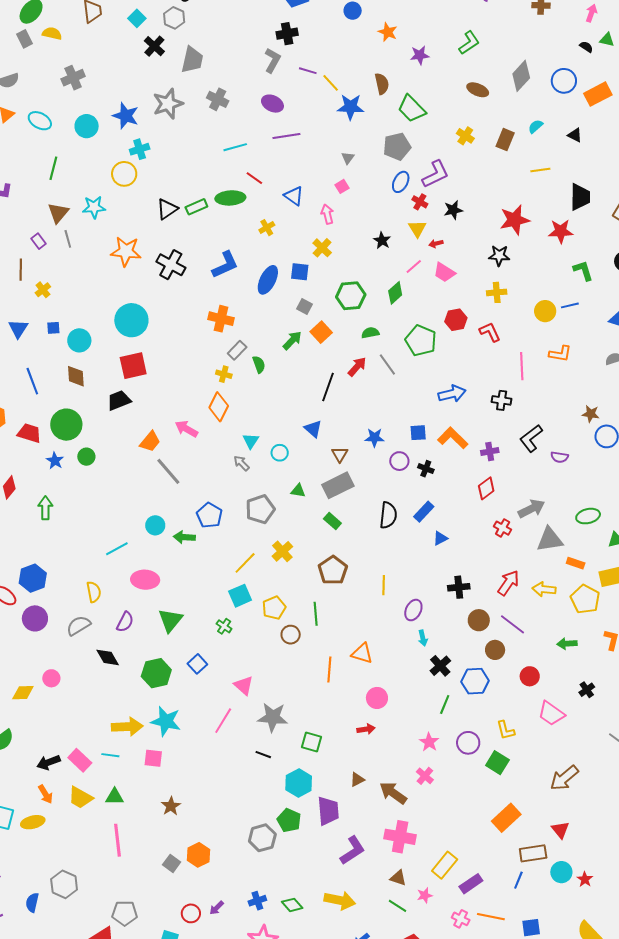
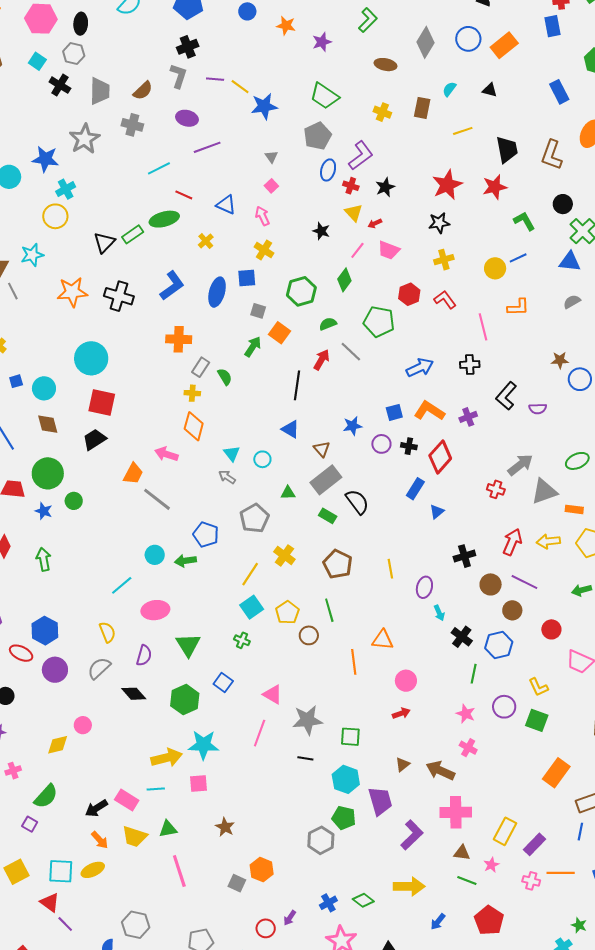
brown semicircle: (382, 84) -> (143, 91), moved, turned 70
red square: (133, 366) -> (102, 402), turned 36
red diamond: (486, 488) -> (440, 457), moved, size x1.4
black semicircle: (388, 515) -> (357, 502), moved, turned -32

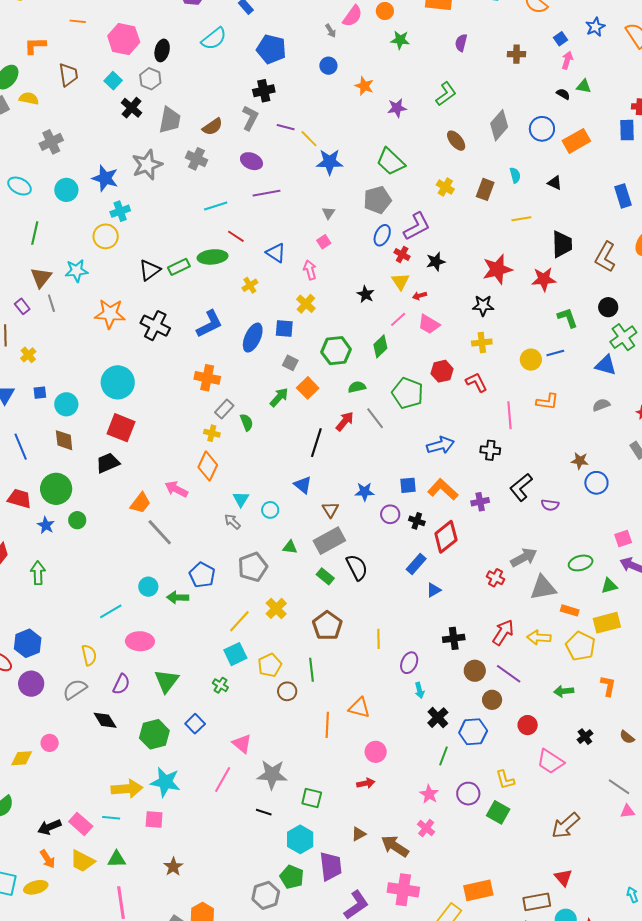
brown ellipse: (386, 65) -> (456, 141), turned 30
cyan semicircle: (449, 89) -> (515, 175), turned 119
orange rectangle: (556, 773) -> (478, 890), moved, turned 32

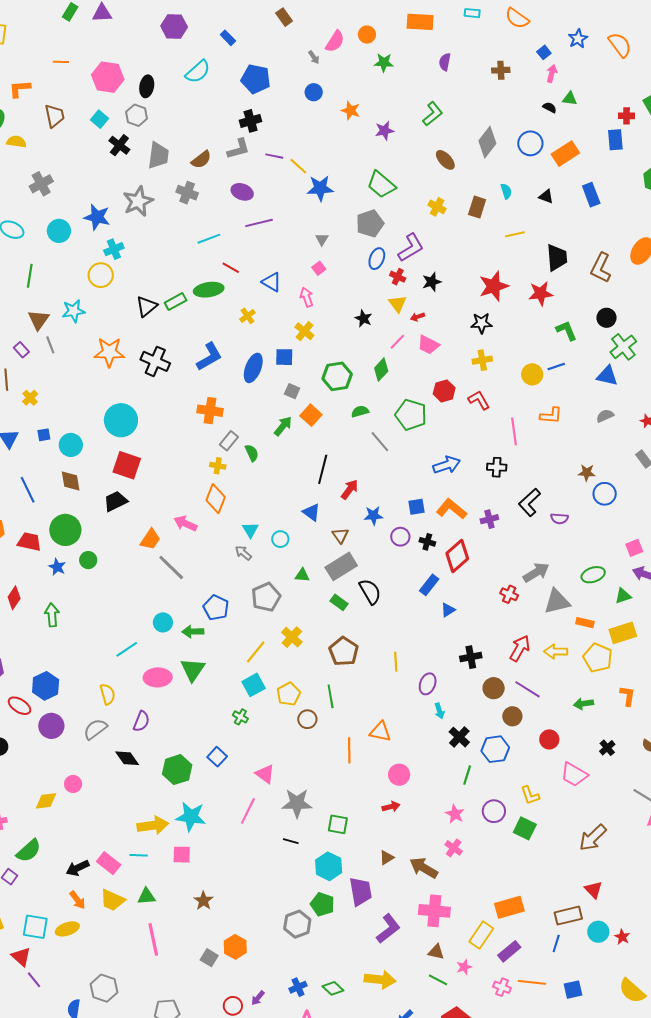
gray L-shape: (250, 118) -> (238, 149), turned 50
blue rectangle: (623, 196) -> (591, 195), moved
red arrow: (345, 421) -> (350, 489), moved
green triangle: (167, 681) -> (193, 670), moved

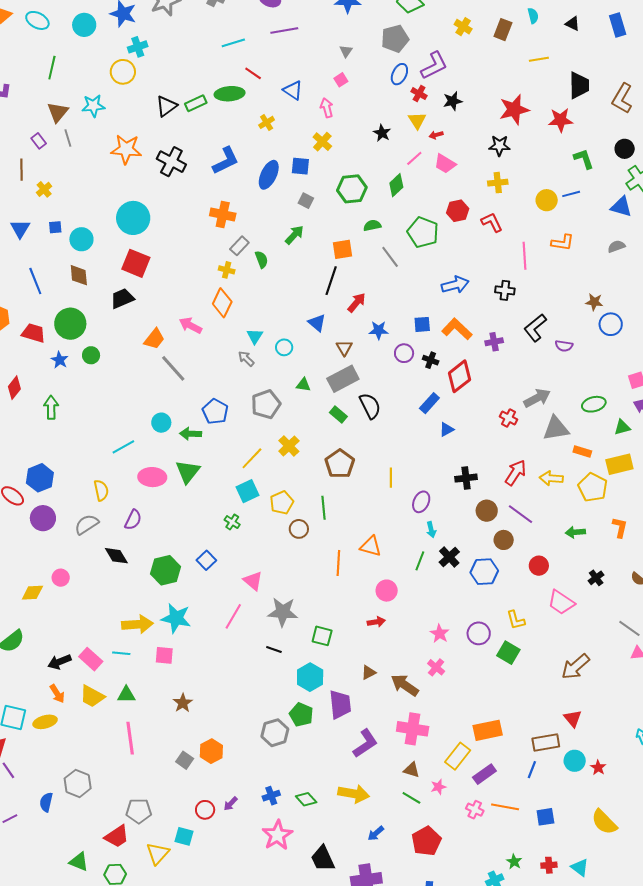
orange square: (311, 415) -> (342, 249), moved, turned 35
green line: (467, 775) -> (420, 561), moved

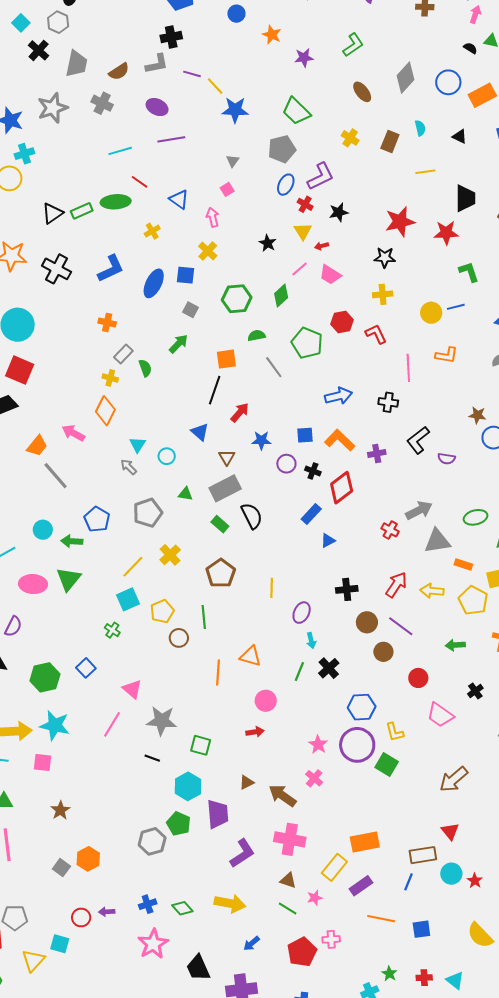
orange cross: (223, 215) -> (107, 322), size x0.7
blue hexagon: (484, 572) -> (362, 707), moved
purple circle: (479, 633) -> (357, 745), size x1.5
purple arrow: (231, 804) -> (107, 912), turned 42
pink cross: (475, 810) -> (331, 939), moved, turned -30

